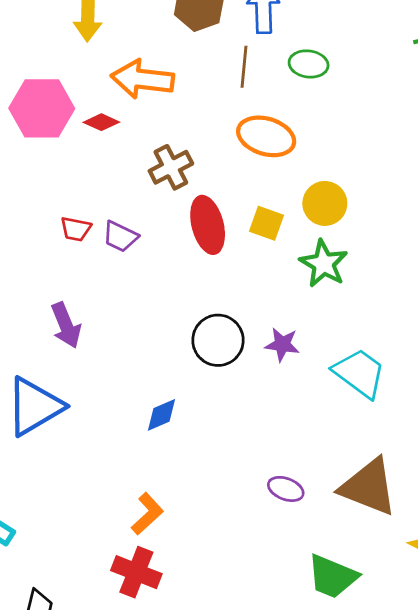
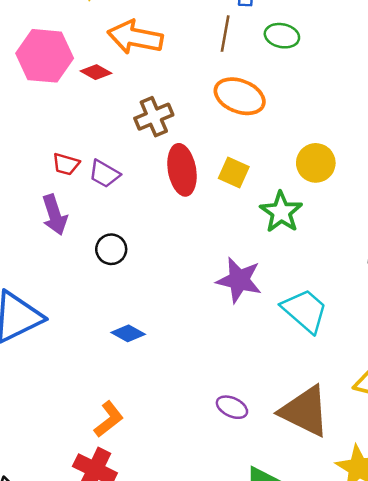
yellow circle: (325, 203) -> (316, 163), moved
purple arrow: (66, 325) -> (55, 215), moved
black circle: (218, 340) -> (111, 249), moved, size x0.7
purple star: (282, 344) -> (239, 280), size x1.5
blue diamond: (161, 415) -> (128, 333), turned 48

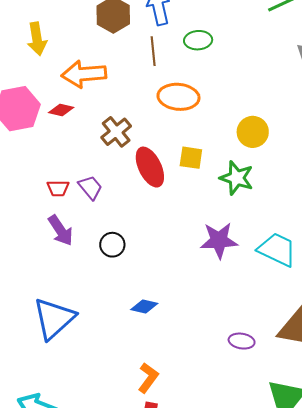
purple trapezoid: (104, 174) -> (90, 187), turned -144

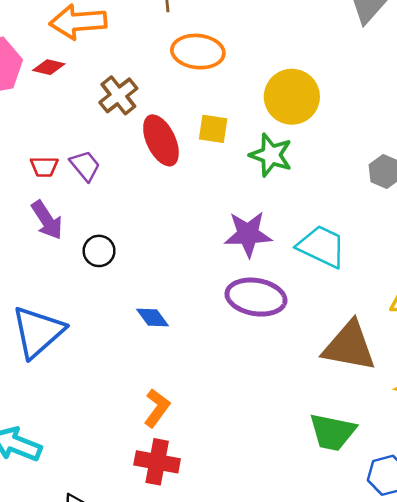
yellow circle: (253, 132) -> (292, 97), size x1.4
black circle: (112, 245) -> (99, 251), moved
blue diamond: (144, 307) -> (152, 317), turned 40
purple ellipse: (242, 341) -> (256, 297), moved, size x1.8

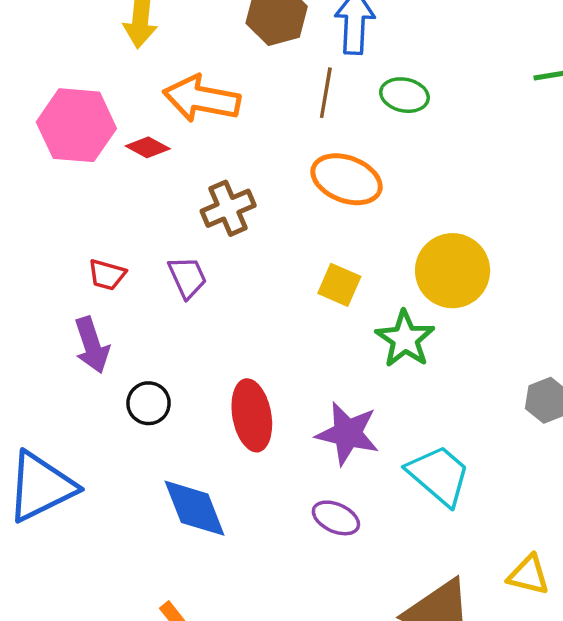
red ellipse: (161, 140) -> (252, 415), moved
purple trapezoid: (85, 166) -> (187, 277), moved
purple ellipse: (256, 297) -> (336, 518), size x0.6
blue diamond: (152, 317) -> (195, 508), size x1.6

